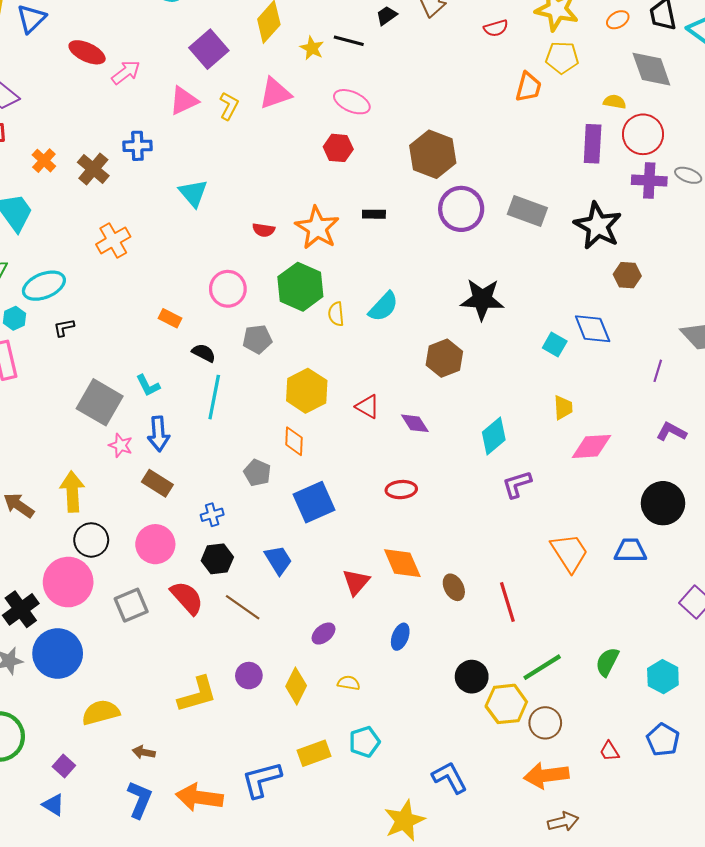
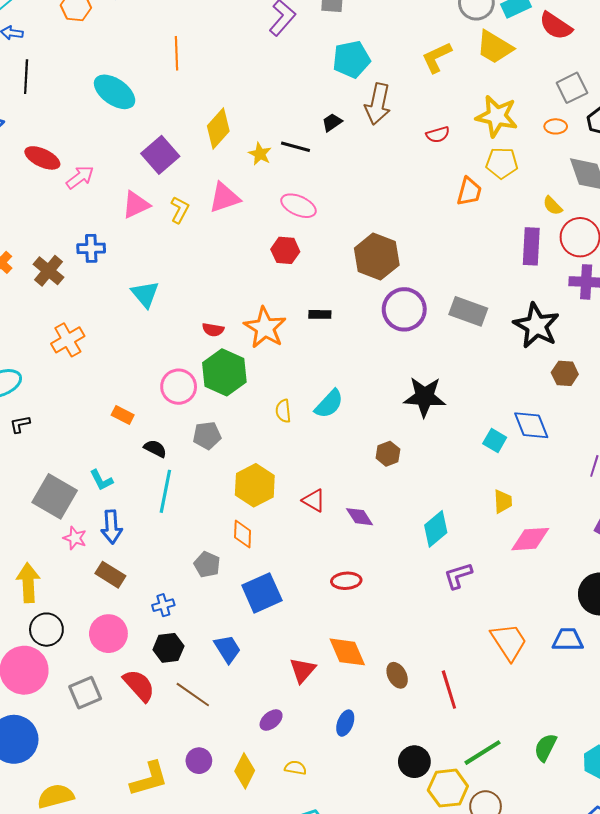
orange ellipse: (618, 20) -> (556, 126), turned 30
yellow semicircle: (615, 102) -> (553, 206), turned -145
green hexagon: (300, 287) -> (224, 372), moved
brown hexagon: (444, 358) -> (388, 454), size x0.7

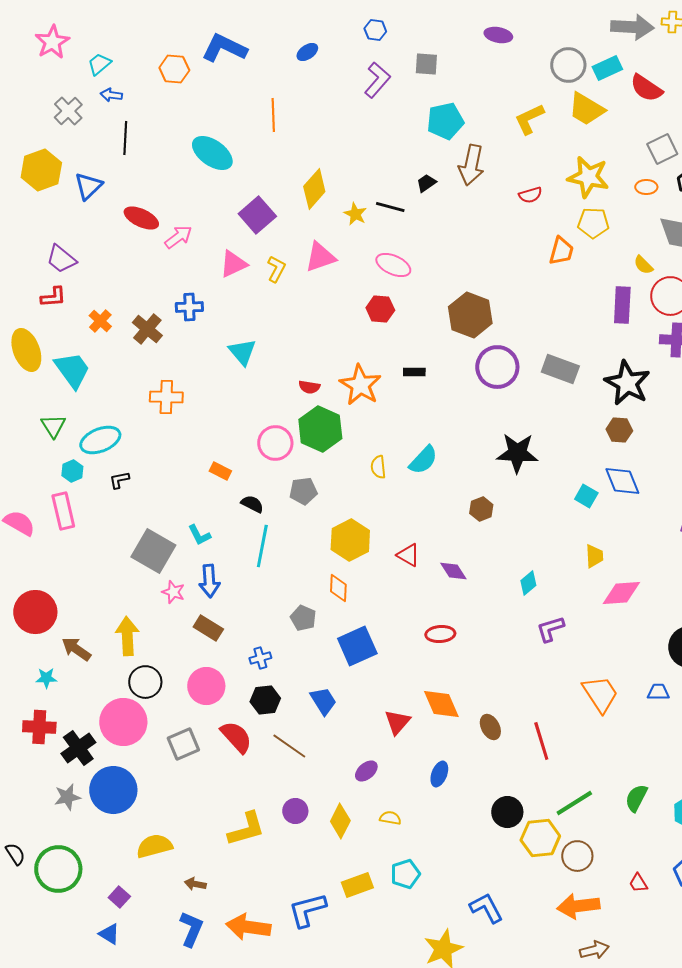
orange cross: (68, 340) -> (166, 397), turned 32
brown hexagon: (565, 373) -> (619, 430), moved
cyan diamond: (436, 529) -> (528, 583), size x0.7
blue trapezoid: (568, 640) -> (658, 692), size x0.7

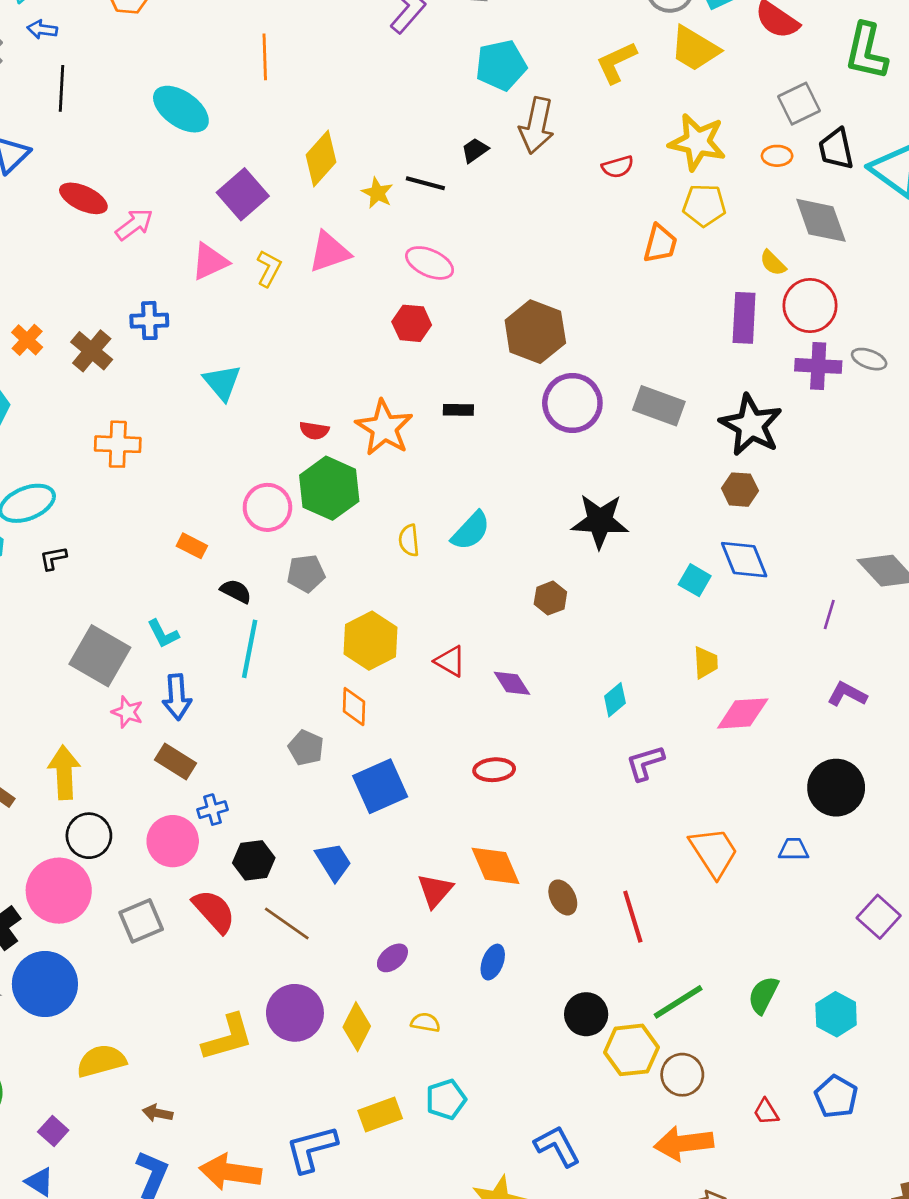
blue cross: (260, 658) -> (213, 810), moved
purple circle: (295, 811) -> (295, 1013), size x1.6

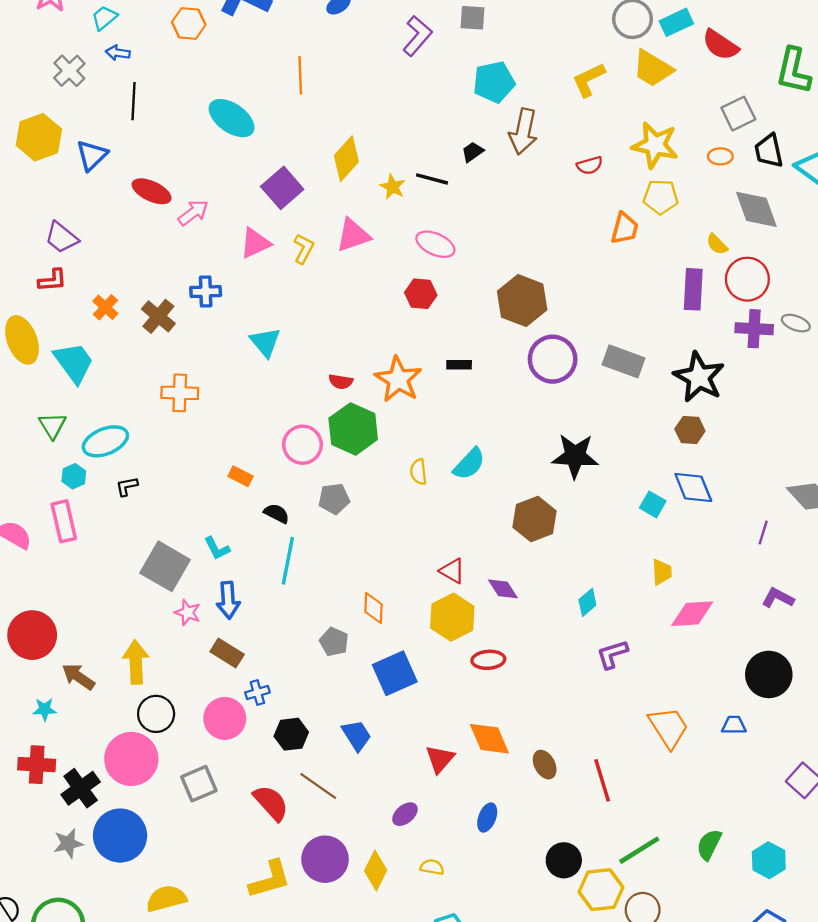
brown hexagon: (550, 598) -> (535, 519), size x1.6
yellow hexagon: (370, 641) -> (452, 617), moved
red semicircle: (214, 911) -> (271, 803), moved

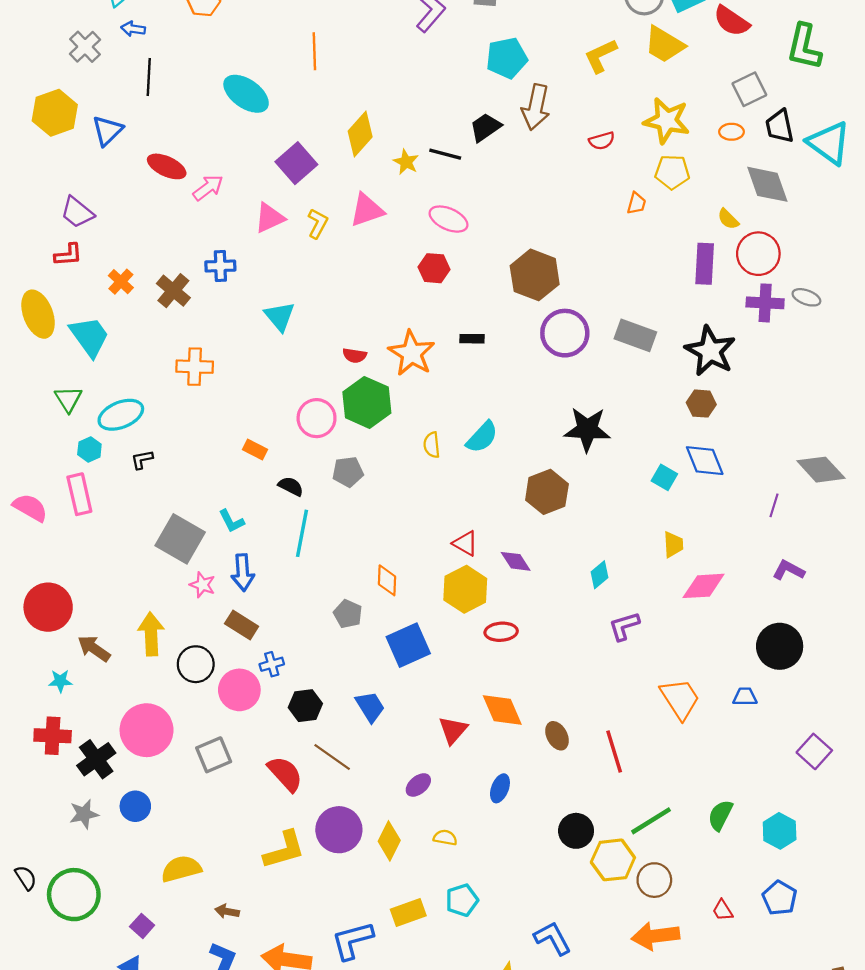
black trapezoid: (473, 152) -> (485, 127), size x1.4
orange trapezoid: (625, 228) -> (636, 203), size x0.7
black circle: (156, 714) -> (196, 664), moved
blue circle: (120, 836) -> (135, 806), size x0.6

